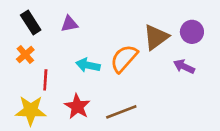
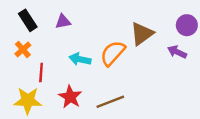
purple circle: (192, 32) -> (187, 25), moved
purple arrow: (184, 66) -> (177, 52), moved

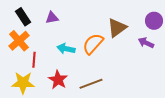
orange cross: (23, 49) -> (19, 41), size x1.5

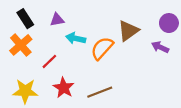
cyan arrow: (66, 49) -> (76, 38), moved
red line: (34, 60) -> (49, 61), moved, turned 42

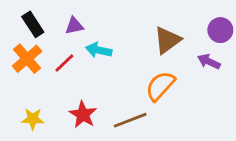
orange semicircle: (102, 48) -> (160, 86), moved
red line: (49, 61) -> (64, 63), moved
yellow star: (25, 91) -> (33, 119), size x0.7

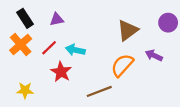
cyan arrow: (99, 50) -> (75, 50), moved
purple arrow: (209, 62) -> (154, 55), moved
red star: (83, 115) -> (61, 72), moved

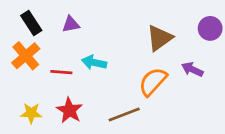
red line: (49, 48) -> (61, 72), moved, turned 49
red star: (61, 72) -> (69, 110), moved

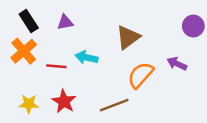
brown triangle: (160, 38) -> (128, 37), moved

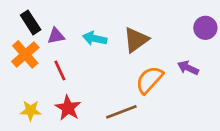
purple triangle: (65, 22) -> (56, 36), moved
cyan arrow: (87, 57) -> (95, 38), moved
red line: (56, 66) -> (60, 71), turned 60

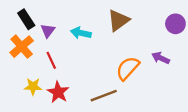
purple triangle: (56, 36) -> (48, 31), turned -42
brown triangle: (136, 40) -> (118, 20), moved
yellow star: (31, 111) -> (33, 86), moved

